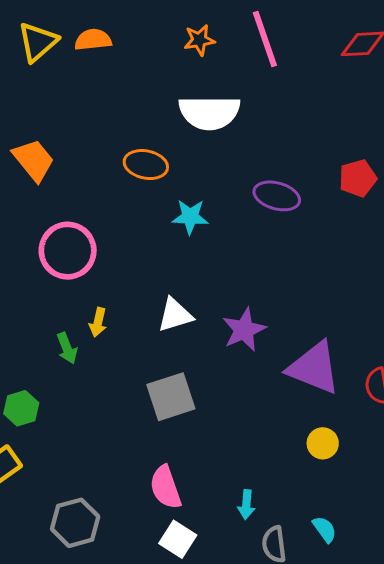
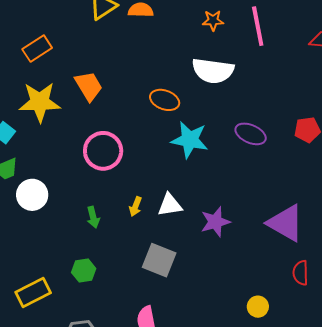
cyan star: (190, 217) -> (190, 140), size x1.5
yellow arrow: (98, 322) -> (135, 206), moved
purple triangle: (314, 368) -> (286, 223), moved
gray square: (171, 397) -> (159, 260), turned 32
green hexagon: (21, 408) -> (84, 270), moved

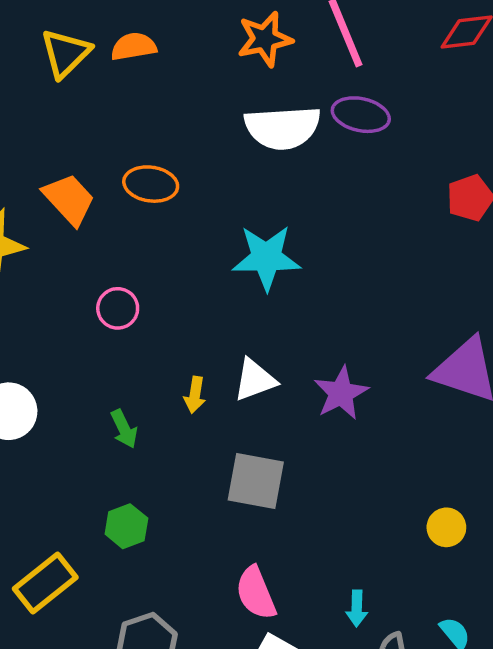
orange star: (213, 20) -> (265, 39), size x1.4
orange ellipse: (165, 100) -> (151, 184), moved
purple ellipse: (251, 134) -> (361, 115), moved
pink circle: (103, 151) -> (118, 308), size x0.6

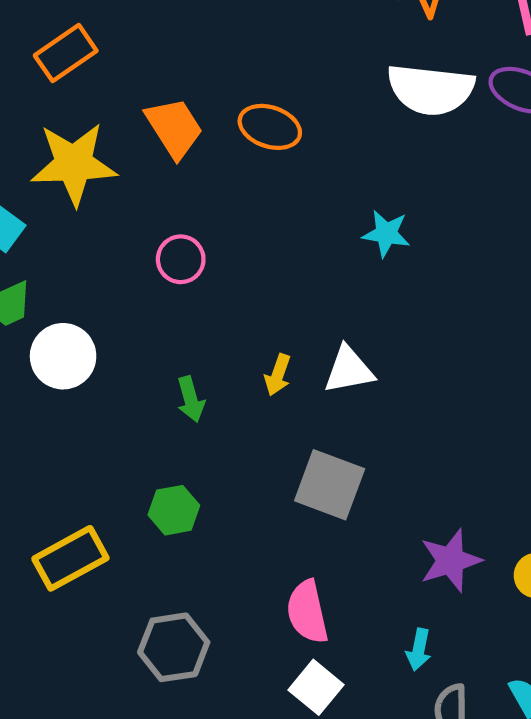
cyan star: (266, 258) -> (386, 234), size x0.6
pink circle: (118, 308) -> (181, 259), moved
purple star: (341, 393) -> (450, 561), moved

